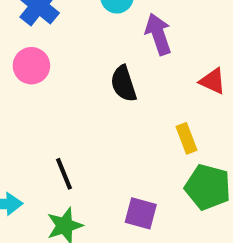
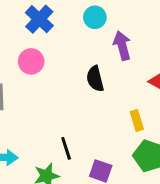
black line: (64, 174) -> (66, 148), moved

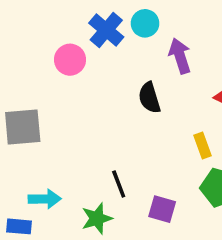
blue cross: (39, 19) -> (106, 30), moved
pink circle: (31, 61) -> (70, 60), moved

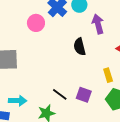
black line: (119, 184) -> (60, 94), turned -35
purple square: (162, 209) -> (84, 95), moved

